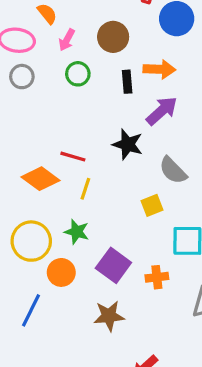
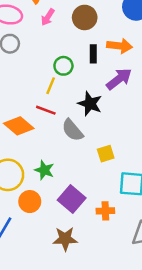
green circle: (78, 74) -> (63, 66), moved
gray semicircle: (173, 170) -> (72, 130), moved
yellow line: (85, 189) -> (51, 86), moved

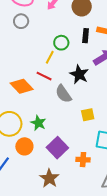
brown star: (65, 239) -> (49, 178), turned 30

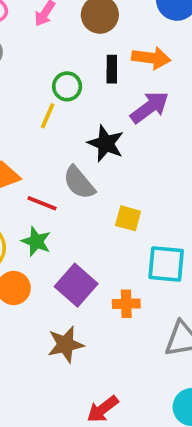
red line: (44, 76) -> (42, 203), moved
yellow square: (88, 115) -> (128, 218), turned 32
brown star: (49, 178) -> (66, 344), turned 30

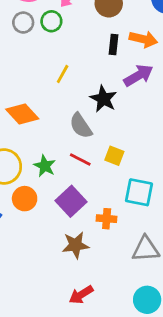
green circle: (67, 86) -> (51, 21), moved
red line: (42, 203) -> (80, 159), moved
brown star: (66, 344) -> (76, 245), moved

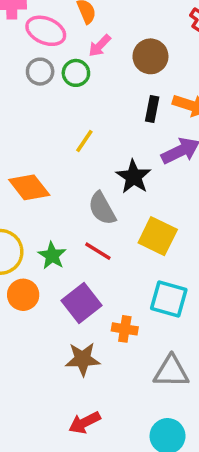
yellow square: (114, 156) -> (158, 236), moved, size x1.5

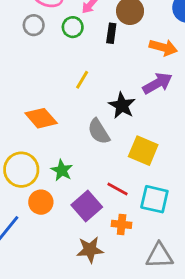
gray circle: (40, 72) -> (34, 25), moved
black rectangle: (152, 109) -> (111, 33), moved
red line: (98, 251) -> (118, 189), moved

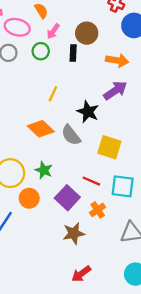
orange diamond: (41, 118) -> (41, 129), moved
orange cross: (122, 224) -> (98, 210), turned -35

